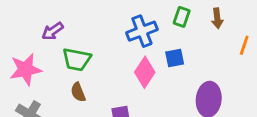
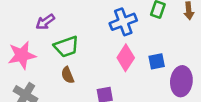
blue square: (175, 58) -> (157, 61), moved
green trapezoid: (77, 59) -> (66, 47), turned -30

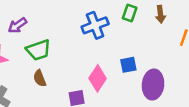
pink diamond: (126, 58) -> (98, 78), moved

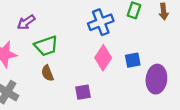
pink diamond: (98, 78) -> (103, 58), moved

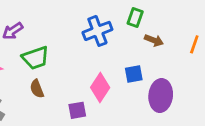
brown arrow: (164, 12) -> (154, 40), moved, turned -63
pink diamond: (103, 58) -> (100, 87), moved

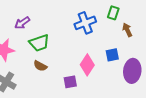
brown arrow: (154, 40) -> (127, 30), turned -136
brown semicircle: (37, 89) -> (40, 66), turned -40

